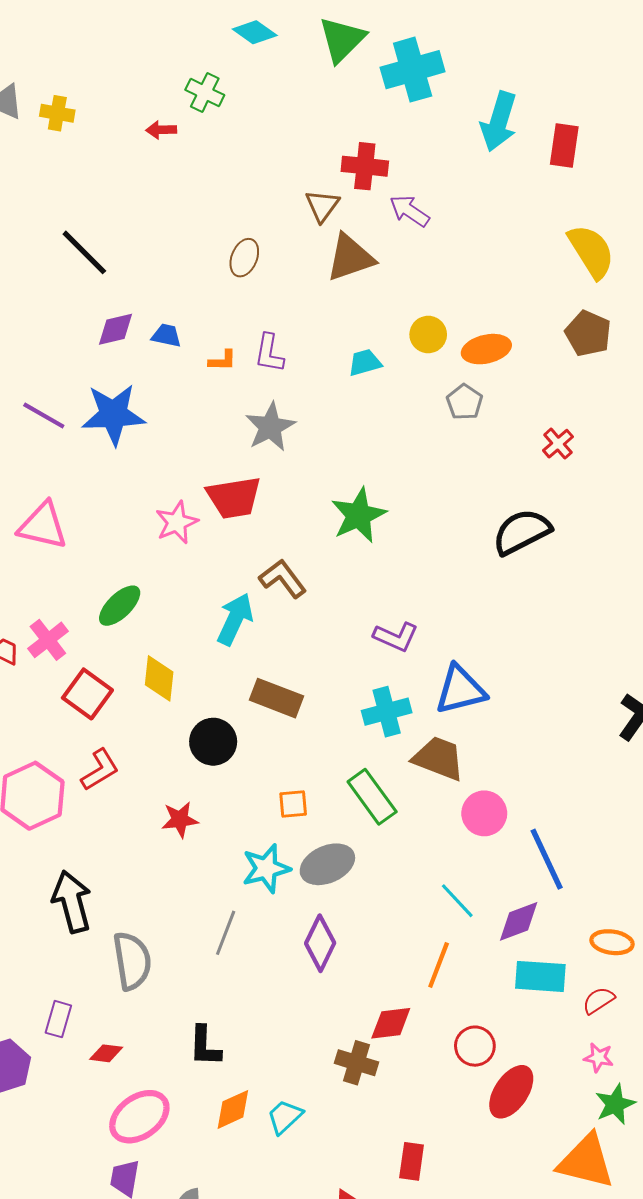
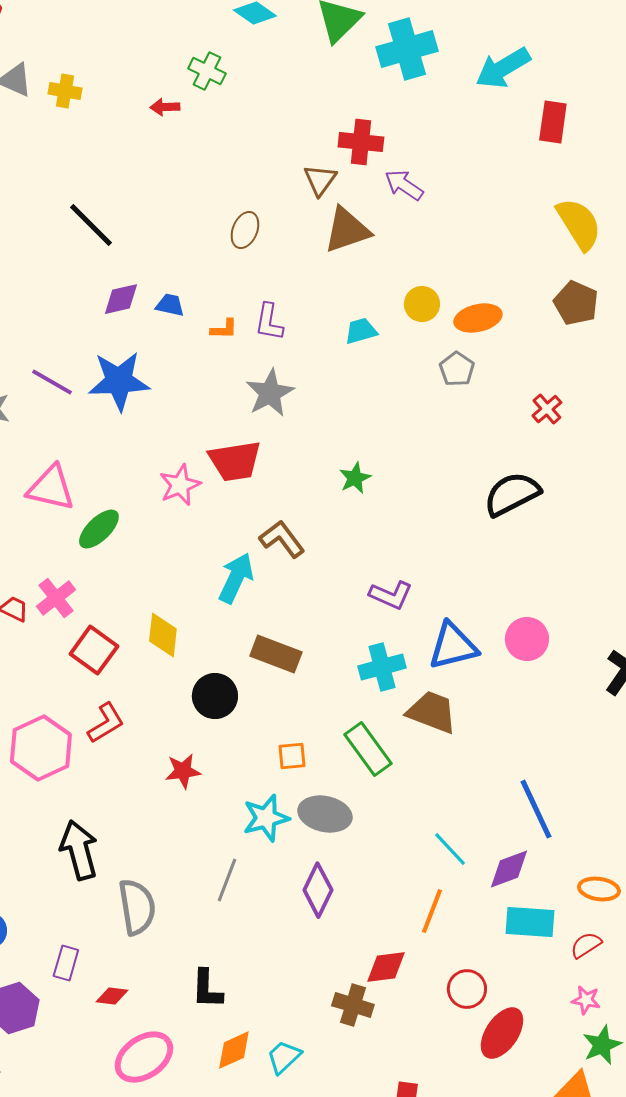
cyan arrow: (499, 122) -> (503, 68), moved, turned 42
green star: (359, 515) -> (355, 478), size x0.6
green ellipse: (120, 606) -> (99, 529), moved
pink circle: (484, 813) -> (527, 639), moved
gray ellipse: (327, 864) -> (325, 814), turned 36

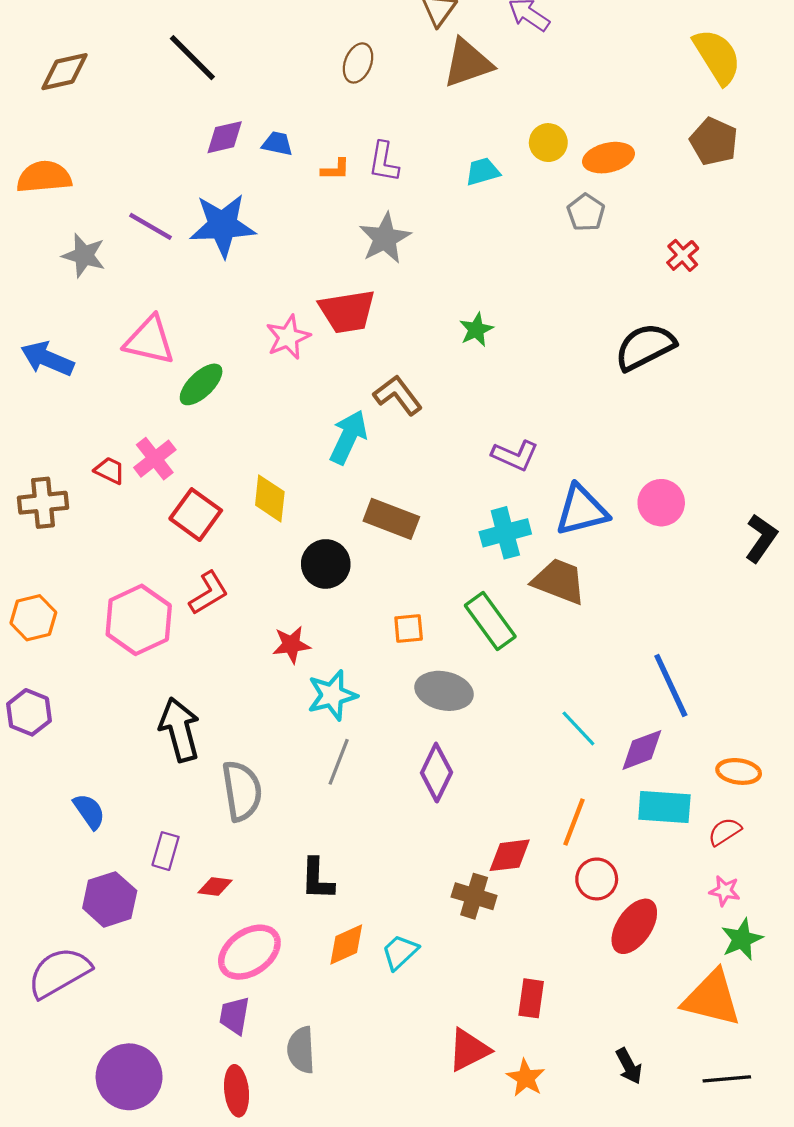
cyan star: (266, 818) -> (332, 695), moved
orange line: (432, 911) -> (574, 822), moved

